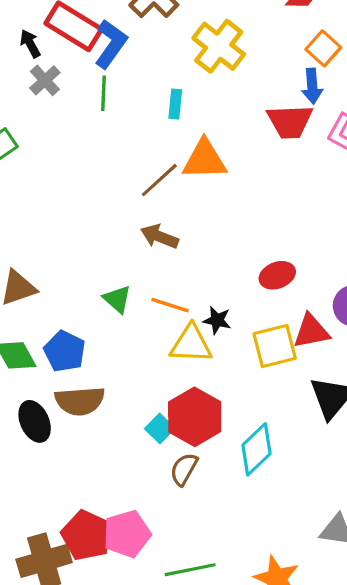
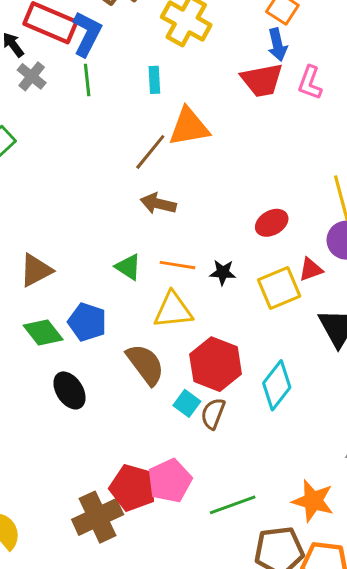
red triangle: (311, 331) -> (311, 269), size x0.7
yellow triangle: (191, 344) -> (173, 310), moved
brown semicircle: (80, 401) -> (145, 364), moved, turned -114
cyan square: (160, 429) -> (187, 403), moved

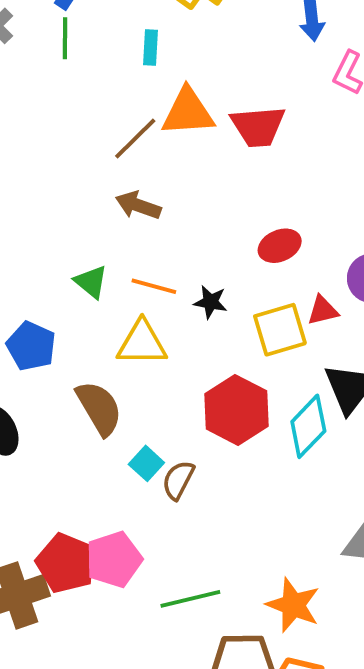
red trapezoid: (262, 80) -> (258, 126), moved
red hexagon: (216, 364) -> (236, 410), moved
cyan diamond: (277, 385) -> (308, 426), moved

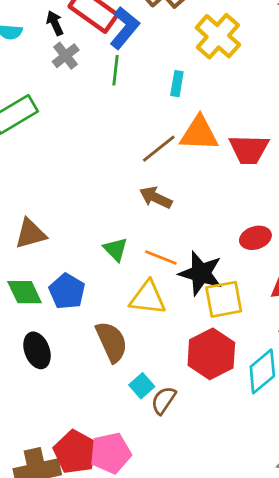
black star: (210, 302) -> (201, 273), size x1.8
yellow square: (280, 330) -> (224, 299), moved

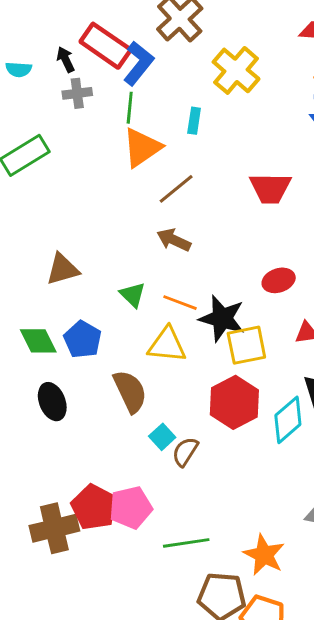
gray cross: (66, 56) -> (77, 93), turned 32
orange triangle: (199, 134) -> (142, 148), moved, turned -36
brown triangle: (30, 234) -> (63, 269), moved

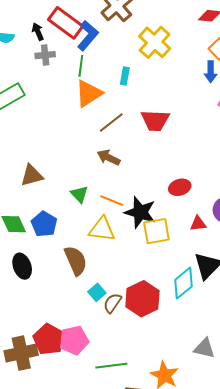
red trapezoid: (270, 188) -> (155, 120), moved
red hexagon: (234, 402) -> (142, 299), moved

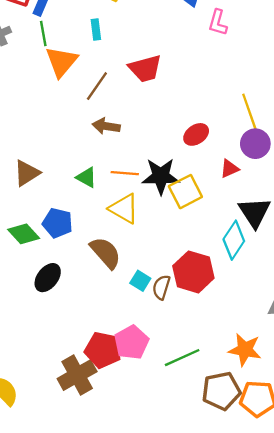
yellow triangle: (102, 229) -> (124, 209), turned 40
black ellipse: (22, 266) -> (48, 278), turned 75

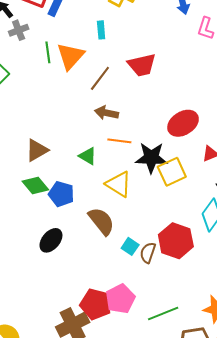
green line: (43, 34) -> (48, 52), moved
red ellipse: (196, 134) -> (183, 123), size x1.4
orange line: (125, 173) -> (119, 141), moved
green diamond: (24, 234) -> (35, 186), moved

